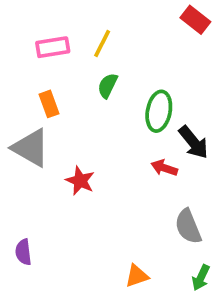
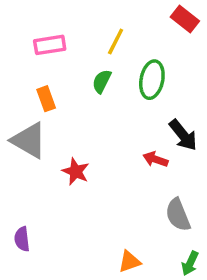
yellow line: (102, 44) -> (116, 42), moved
green ellipse: (159, 111) -> (152, 80), moved

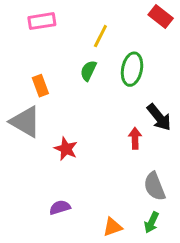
pink rectangle: (50, 45) -> (42, 21), moved
red arrow: (155, 159) -> (135, 138), turned 70
purple semicircle: (22, 239) -> (60, 207), moved, turned 80
green arrow: (190, 263) -> (152, 222), moved

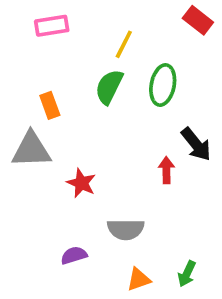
green semicircle: (88, 71) -> (109, 87), size x1.4
gray triangle: (25, 122) -> (31, 150), turned -32
gray semicircle: (155, 186) -> (126, 229), moved, turned -68

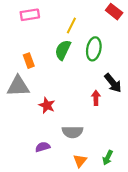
orange triangle: (139, 279) -> (80, 161), turned -32

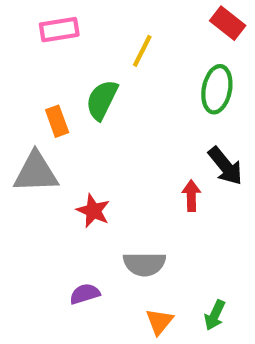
green ellipse: (94, 49) -> (217, 89), moved
green semicircle: (63, 50) -> (102, 100), moved

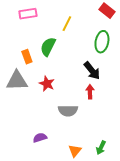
black arrow: (225, 166) -> (92, 71), moved
red star: (93, 211) -> (47, 84), moved
gray semicircle: (144, 264) -> (68, 111), moved

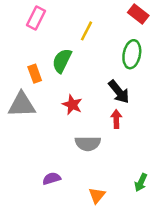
pink rectangle: (28, 14) -> (36, 18), turned -54
red star: (47, 84) -> (72, 105), moved
green arrow: (101, 148) -> (141, 182), moved

